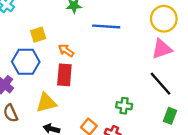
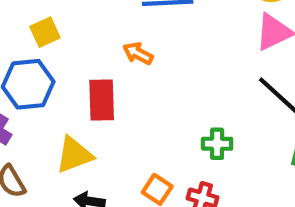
orange arrow: (66, 51) -> (138, 53), moved

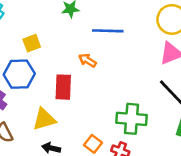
green cross: (217, 144) -> (132, 119), size x1.6

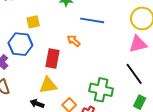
yellow triangle: (44, 119) -> (48, 85), moved

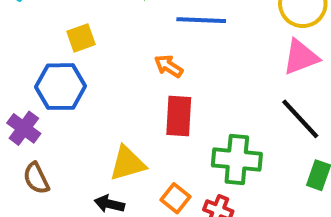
red rectangle: (52, 59) -> (179, 116), moved

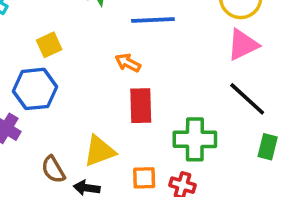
brown semicircle: (36, 178) -> (53, 170), moved
orange square: (176, 198) -> (144, 178), turned -35

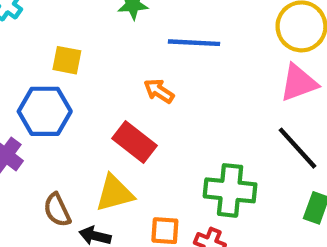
yellow square: (49, 45) -> (67, 60), turned 30
red rectangle: (141, 106) -> (135, 142), moved, turned -56

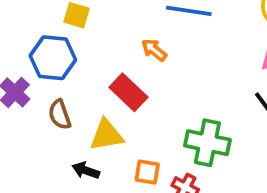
brown semicircle: (57, 210) -> (60, 115), moved

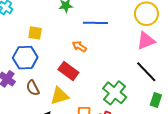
green cross: (207, 143) -> (115, 93), turned 35

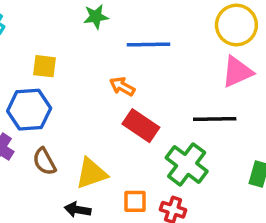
red rectangle: (68, 71) -> (141, 126), moved
black line: (146, 72) -> (215, 119), moved, turned -45

